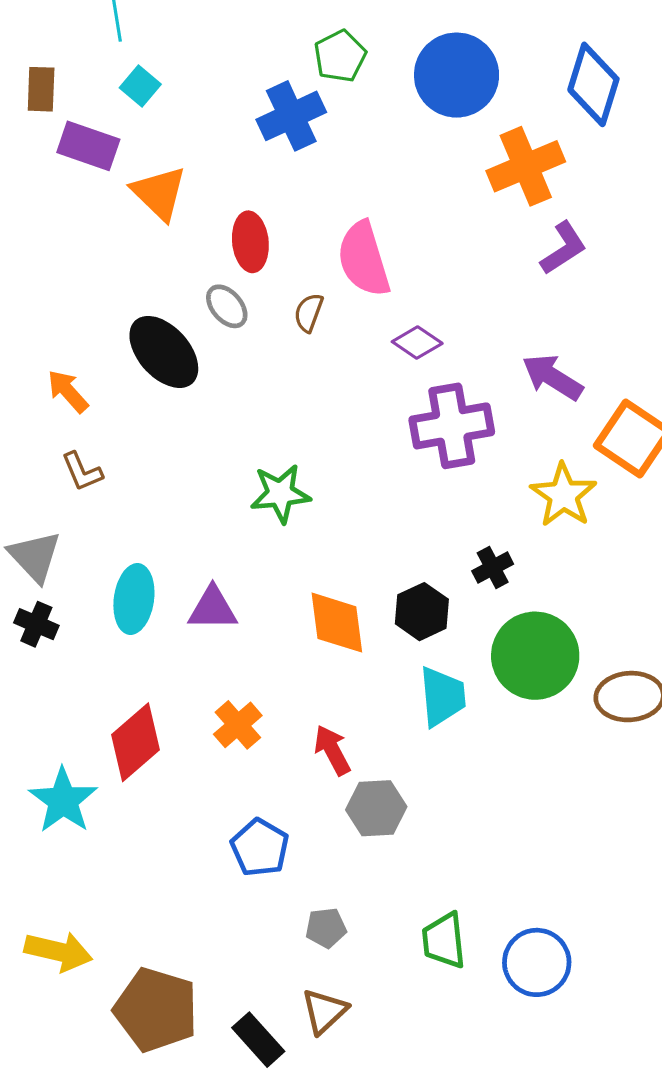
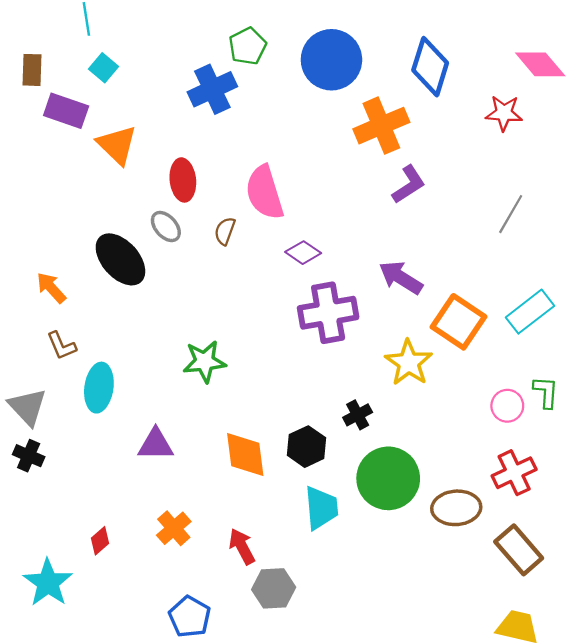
cyan ellipse: (134, 599) -> (99, 388), moved
red diamond: (136, 742) -> (100, 541), size x0.5

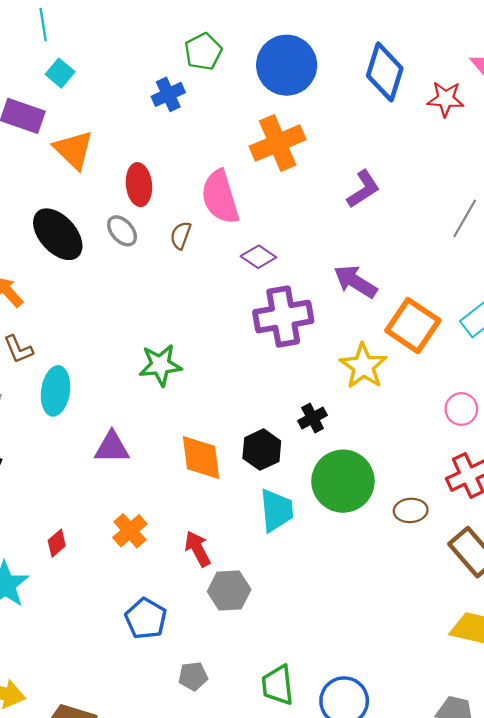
blue cross: (212, 89) -> (168, 94), size x0.7
red star: (504, 113) -> (446, 99), moved
orange cross: (381, 126) -> (278, 143), moved
black ellipse: (120, 259) -> (58, 234), moved
brown ellipse: (456, 508) -> (411, 510), size x0.7

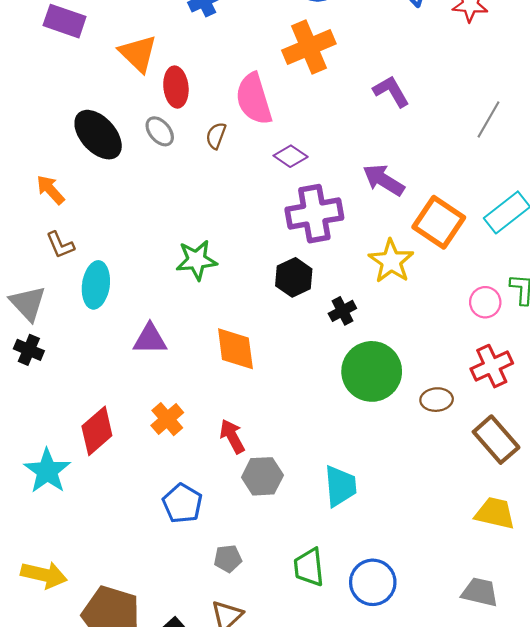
orange triangle: (74, 150) -> (138, 53), moved
purple L-shape: (363, 189) -> (391, 91), turned -87
black hexagon: (262, 450) -> (294, 277), moved
cyan trapezoid: (276, 510) -> (340, 486), moved
red diamond: (57, 543) -> (97, 431), size x1.8

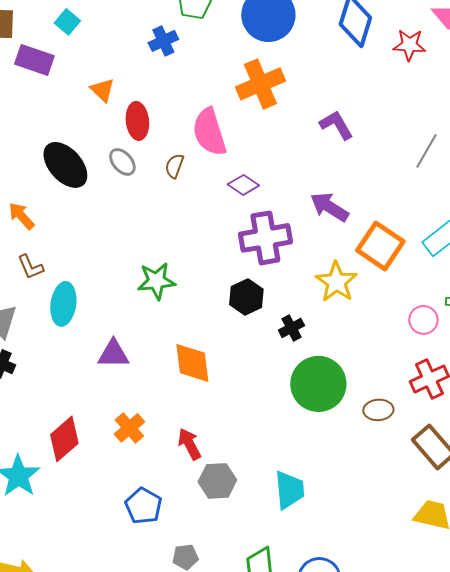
orange triangle: (138, 53) -> (102, 90), size x0.7

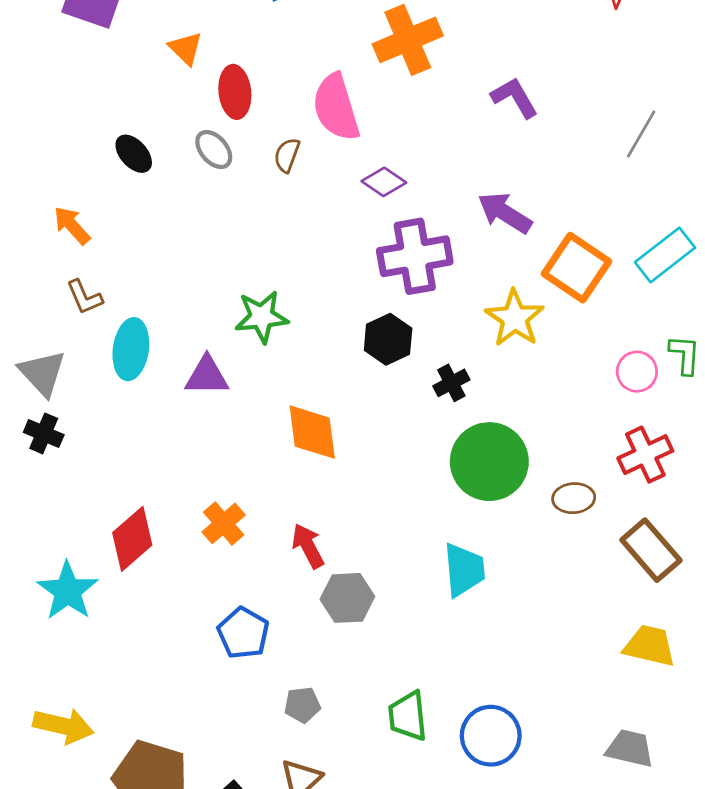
black ellipse: (65, 165) -> (134, 154), size x0.6
purple triangle: (113, 354) -> (207, 376), moved
cyan trapezoid: (289, 490) -> (464, 570), moved

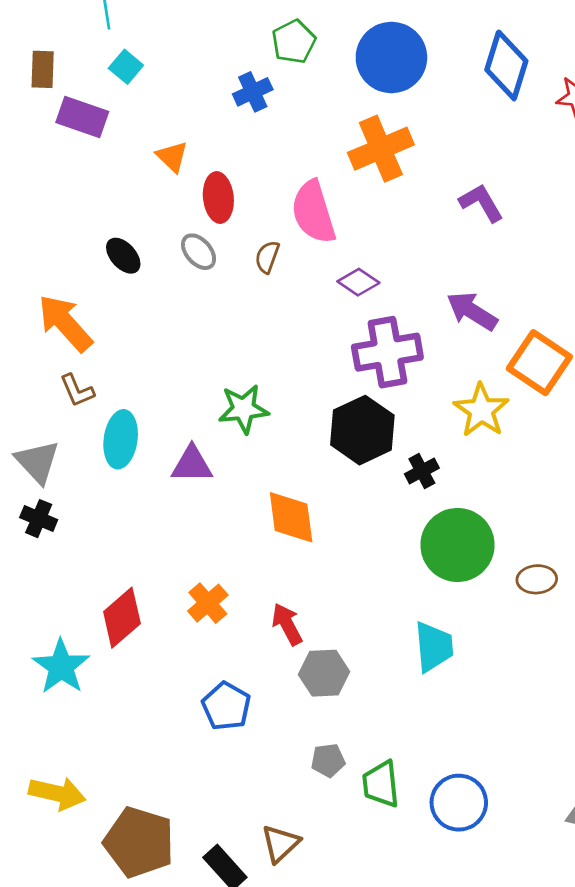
orange arrow: (72, 225) -> (65, 323), size x1.6
black hexagon: (388, 339) -> (362, 430), size x1.4
gray pentagon: (302, 705) -> (328, 760), moved

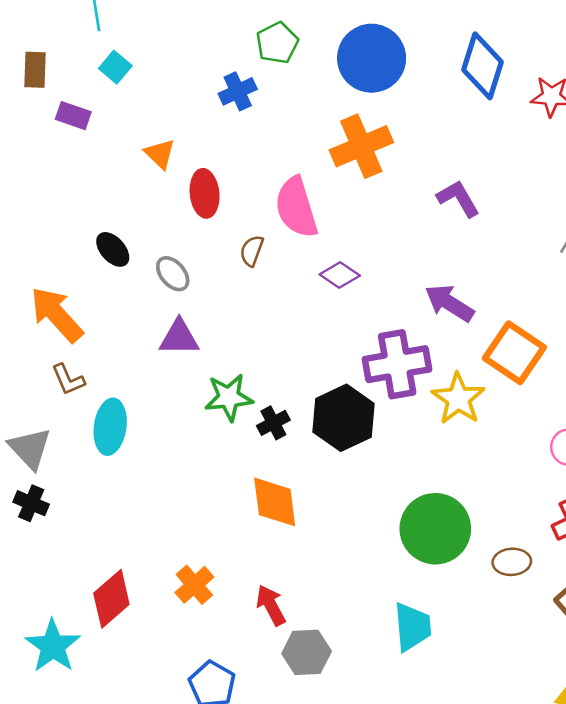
purple rectangle: (82, 117) -> (73, 116), size x0.7
gray ellipse: (199, 252) -> (173, 274), moved
purple cross: (387, 352) -> (397, 364), moved
purple triangle: (192, 464) -> (179, 337), moved
black cross: (422, 471) -> (273, 423), moved

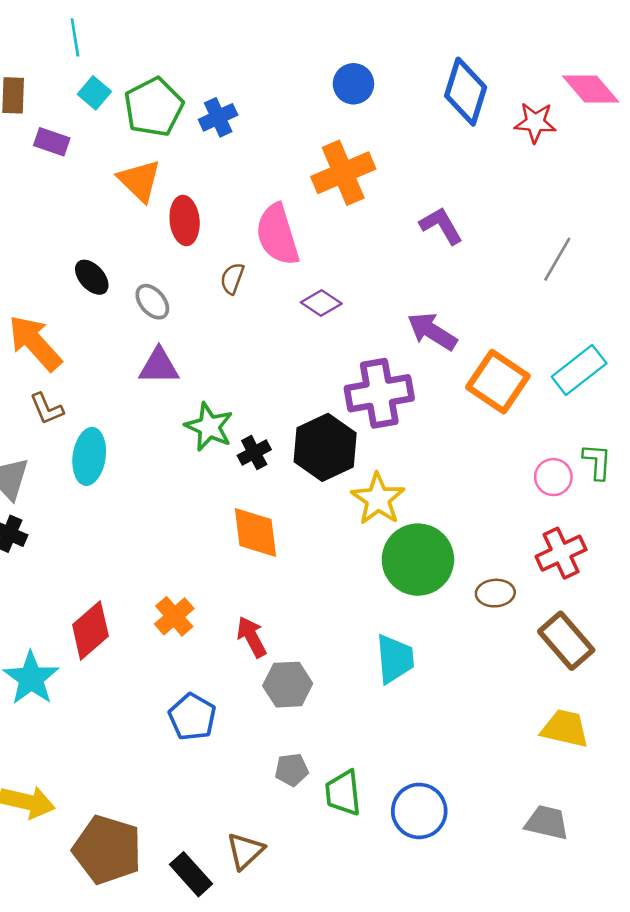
green pentagon: (277, 43) -> (154, 107), moved, size x1.4
blue circle: (372, 58) -> (353, 84), size x0.6
orange triangle: (160, 154) -> (139, 181), size x1.4
green star: (229, 397) -> (209, 427), turned 30
yellow star: (458, 399) -> (378, 499), moved

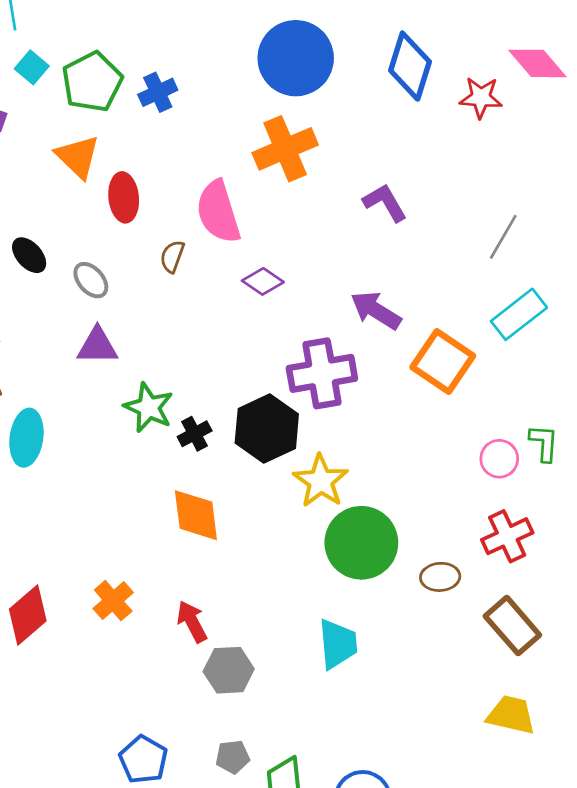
blue circle: (353, 84) -> (296, 58), size x1.8
cyan rectangle: (579, 370) -> (519, 314), moved
blue pentagon: (192, 717) -> (143, 759), moved

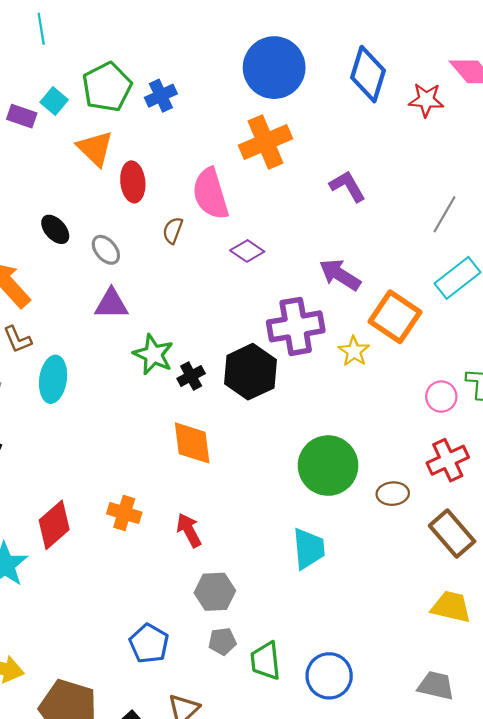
cyan square: (32, 67) -> (54, 101), moved
yellow star: (321, 481) -> (354, 351), moved, size x0.7
orange cross: (113, 601) -> (124, 513), turned -32
gray hexagon: (229, 670) -> (215, 592), moved

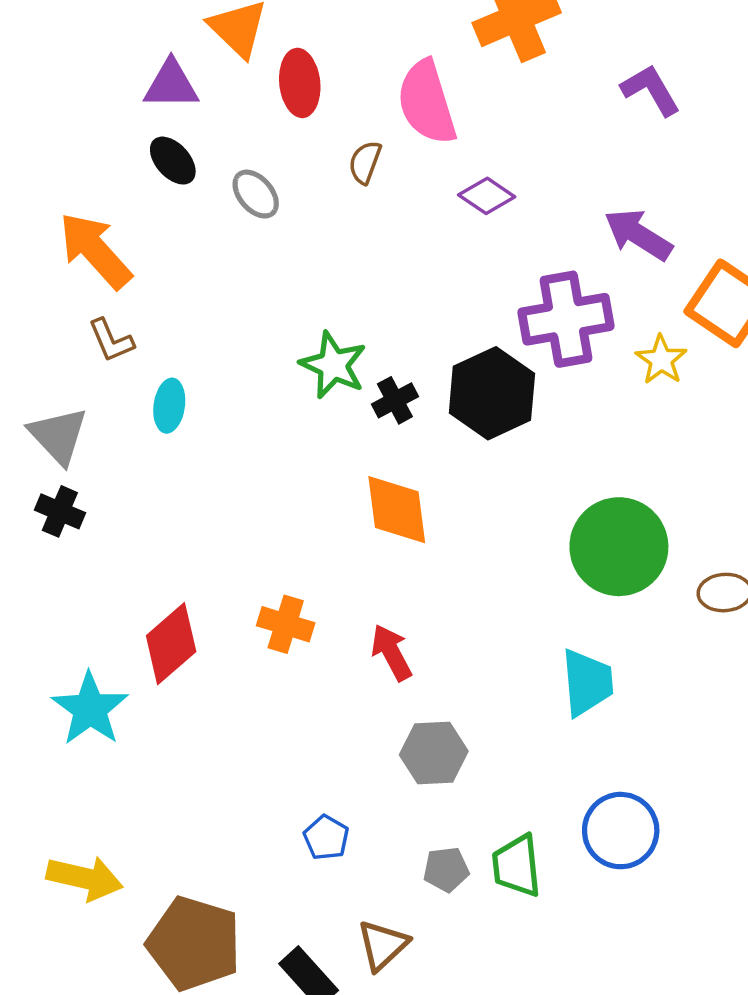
purple triangle: (111, 304) -> (171, 85), moved
cyan ellipse: (53, 379) -> (169, 406), size x0.7
gray pentagon: (222, 641) -> (446, 869), moved
blue pentagon: (149, 644) -> (326, 838), size x0.7
blue circle: (329, 676) -> (621, 831), moved

